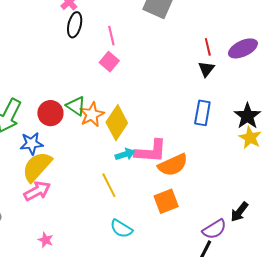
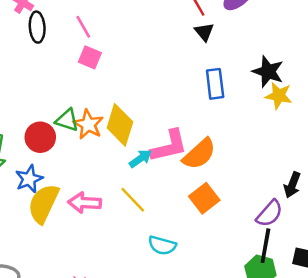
pink arrow: (37, 191) -> (85, 203), moved, turned -132

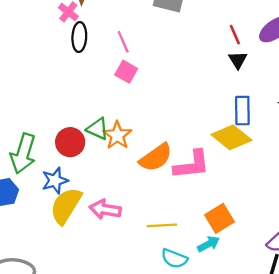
yellow diamond: (120, 125) -> (231, 137), moved, turned -75
orange semicircle: (199, 154) -> (156, 158), moved
cyan arrow: (140, 159) -> (209, 244), moved
yellow line: (133, 200) -> (162, 225), moved, turned -56

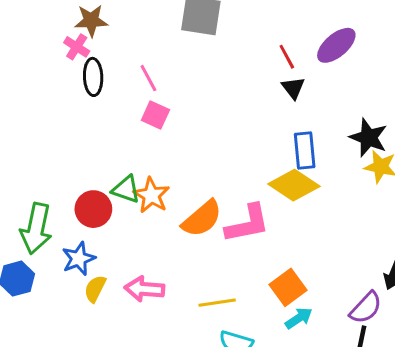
yellow semicircle: (66, 206) -> (95, 289), size x0.6
cyan arrow: (209, 244) -> (299, 318), moved

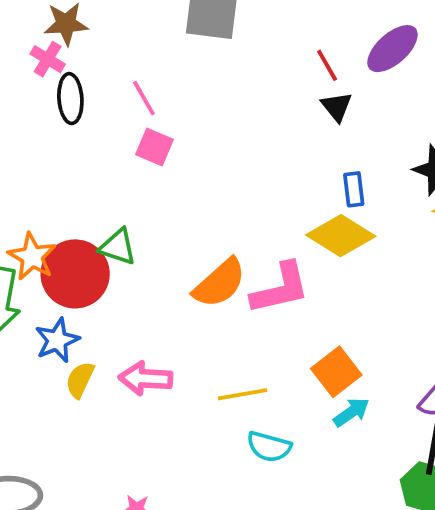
blue rectangle: (305, 151) -> (354, 189), size x0.7
orange star: (151, 195) -> (32, 257), moved
red circle: (93, 209) -> (75, 274), size x1.4

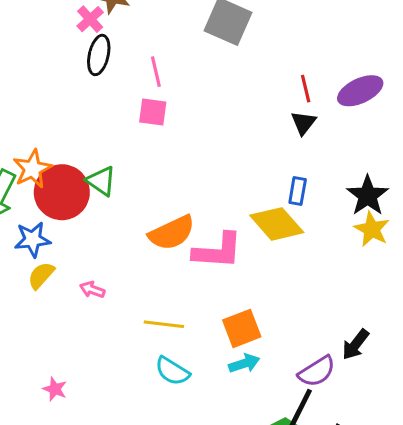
pink square: (154, 147) -> (153, 112), turned -32
pink arrow: (146, 378) -> (92, 290), size x0.6

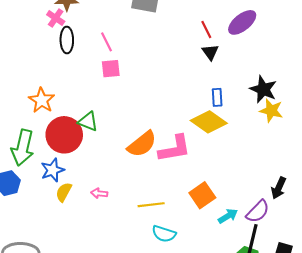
orange star: (32, 169) -> (42, 100), moved
cyan arrow: (244, 363) -> (228, 216), moved

